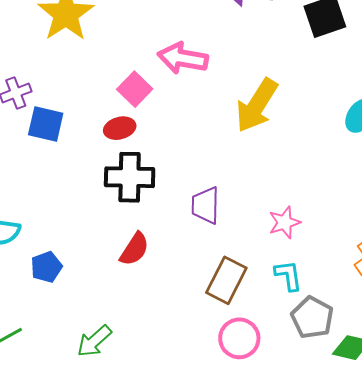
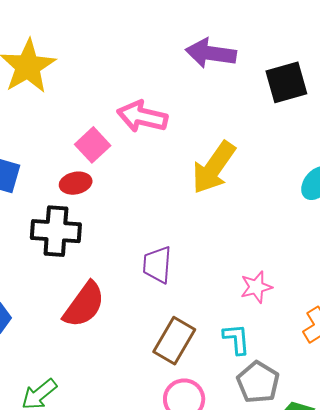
black cross: (130, 177) -> (56, 231), moved
pink star: (284, 222) -> (256, 287), moved
red semicircle: (134, 249) -> (84, 305), size x1.4

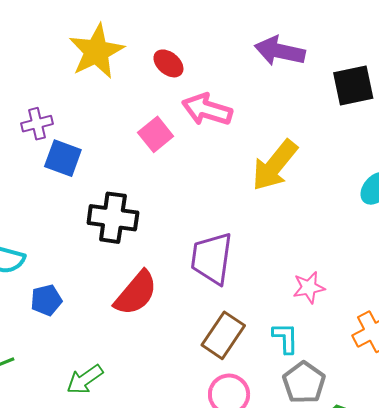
red ellipse: (76, 183) -> (168, 63), moved, turned 48
purple trapezoid: (157, 265) -> (212, 258), size x1.4

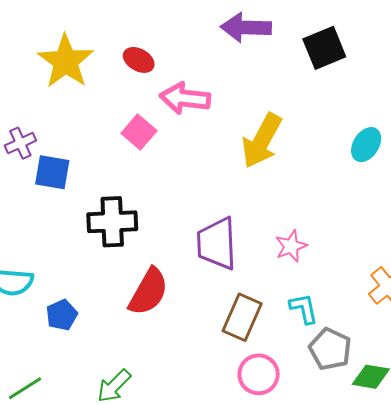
pink star: (309, 287) -> (291, 246), moved

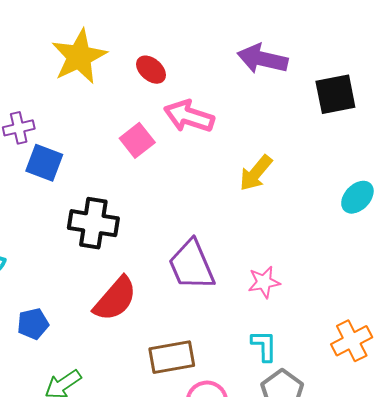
yellow arrow: (262, 141) -> (256, 173), size x0.7
purple trapezoid: (217, 244) -> (192, 265), turned -32
blue pentagon: (62, 315) -> (33, 324), moved
brown rectangle: (242, 317) -> (172, 357), moved, turned 45

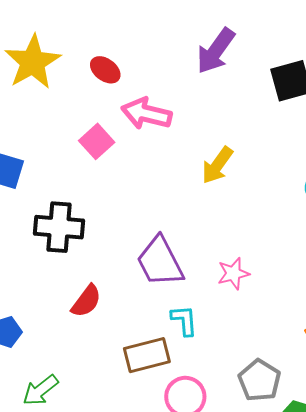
purple arrow: (263, 59) -> (216, 51), turned -63
red semicircle: (115, 299) -> (86, 301), size x0.7
cyan L-shape: (264, 346) -> (184, 320), moved

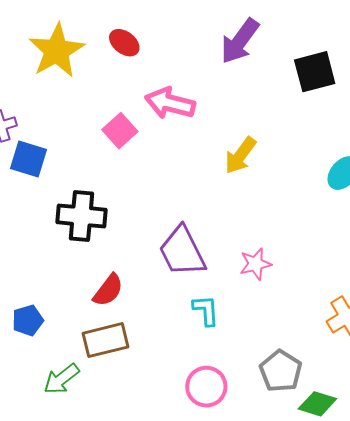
red ellipse: (105, 70) -> (124, 43), moved
brown rectangle: (147, 355) -> (105, 340), moved

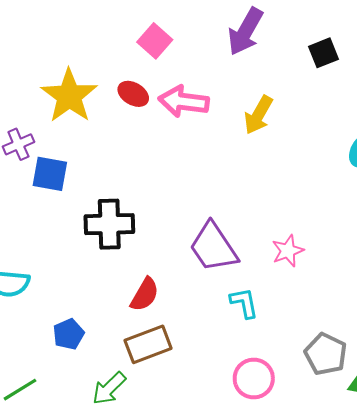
red ellipse: (124, 43) -> (133, 94), moved
yellow star: (57, 51) -> (69, 96), moved
black square: (315, 72) -> (323, 53), size x0.7
pink square: (120, 131) -> (155, 41), moved
yellow arrow: (240, 155) -> (258, 115), moved

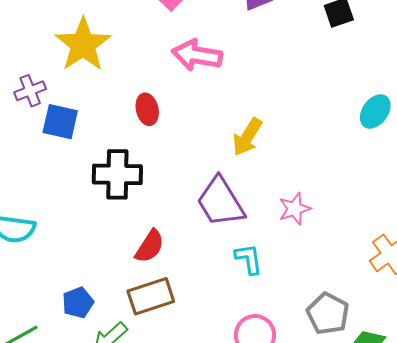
red ellipse: (133, 94) -> (147, 109), moved, turned 44
yellow arrow: (258, 115) -> (247, 137), moved
blue pentagon: (68, 334) -> (78, 303), moved

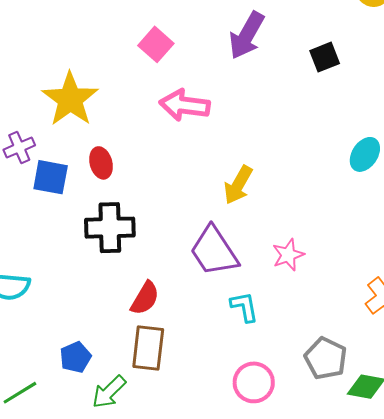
red ellipse: (147, 109) -> (101, 163), moved
brown rectangle: (151, 296) -> (148, 348), turned -63

